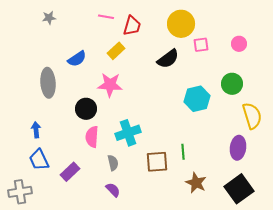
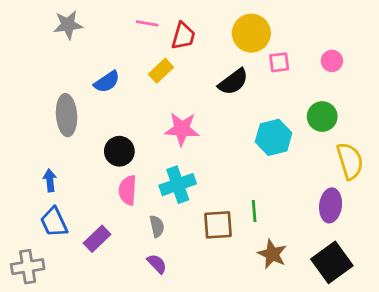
gray star: (49, 18) -> (68, 25), size x1.5
pink star: (110, 85) -> (182, 129), moved

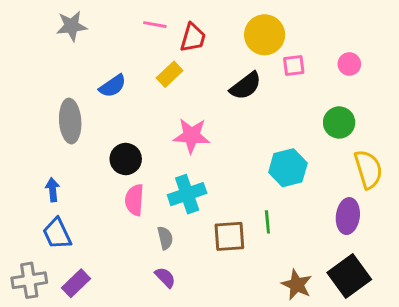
cyan hexagon: (274, 137) -> (288, 168), moved
purple rectangle: (97, 239) -> (76, 283), moved
brown star: (272, 254) -> (297, 285), moved

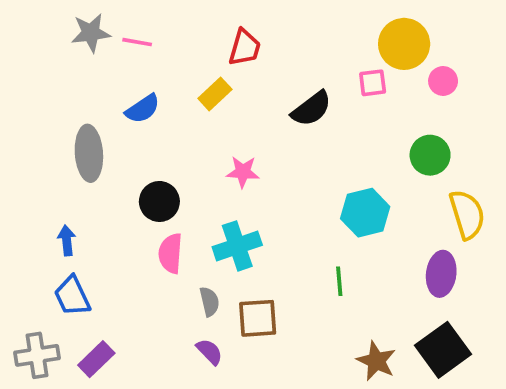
pink line: (155, 25) -> (137, 42), moved
yellow circle: (265, 35) -> (404, 44), moved
pink star: (191, 136) -> (243, 172), size x0.7
brown square: (229, 236) -> (258, 318), moved

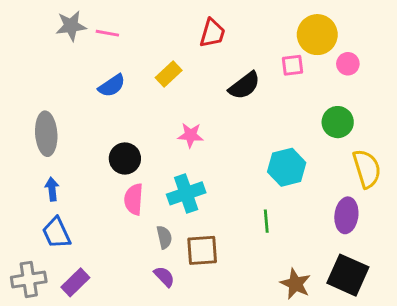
red trapezoid: (245, 48) -> (212, 33), moved
gray ellipse: (89, 153) -> (46, 134), moved
black square: (443, 350) -> (348, 275), turned -30

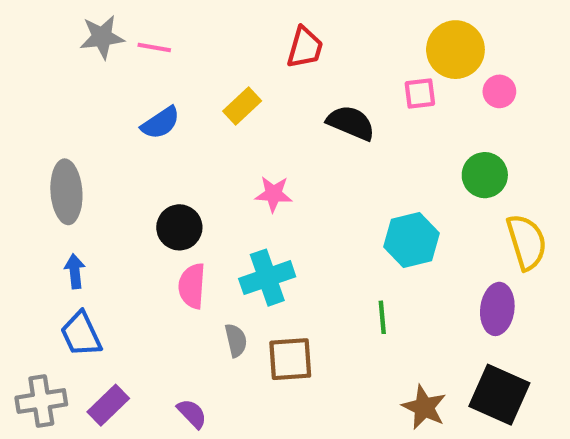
black semicircle: (244, 86) -> (351, 123), turned -120
purple semicircle: (164, 277) -> (192, 414), moved

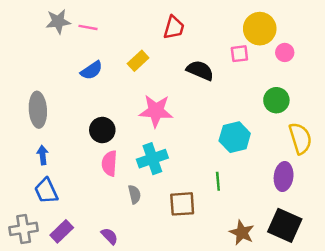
pink star: (273, 194) -> (156, 111), size x1.6
brown square: (290, 359) -> (182, 204), moved

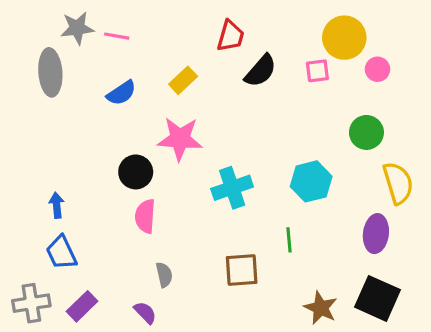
black semicircle: (200, 70) -> (261, 71), moved, turned 108
gray ellipse: (38, 110) -> (50, 72), moved
pink star: (156, 111) -> (180, 139), moved
cyan cross: (152, 159) -> (232, 188), moved
gray semicircle: (134, 194) -> (164, 275), moved

